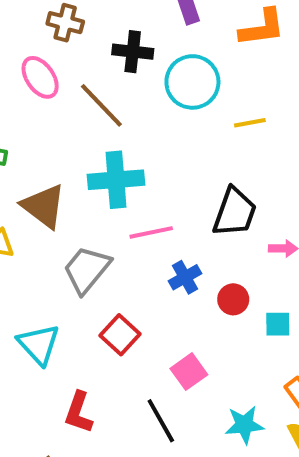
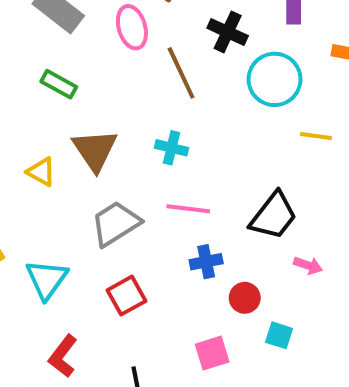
cyan cross: (116, 180) -> (172, 148), size x0.6
pink square: (189, 372) -> (212, 353), moved

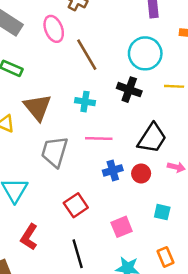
black cross: (228, 32) -> (129, 90), moved
gray trapezoid: (116, 224) -> (54, 152), turned -36
red square: (127, 296) -> (76, 205), moved
red circle: (245, 298) -> (141, 173), moved

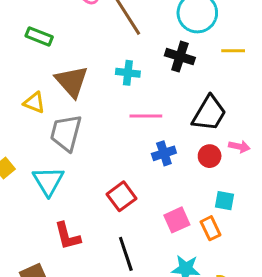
gray trapezoid: (54, 152) -> (66, 133), moved
red circle: (141, 173) -> (210, 156), moved
red L-shape: (29, 237) -> (67, 236), turned -45
orange rectangle: (166, 257) -> (210, 228), moved

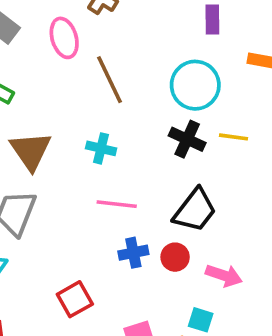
black cross: (180, 57) -> (187, 139), moved
pink arrow: (239, 147) -> (224, 275), moved, size x1.4
red circle: (210, 156) -> (175, 257), moved

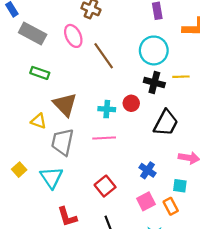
cyan cross: (101, 148) -> (107, 109), moved
pink line: (117, 204) -> (104, 138), moved
blue cross: (133, 253) -> (147, 170), moved, turned -35
red circle: (175, 257) -> (131, 103), moved

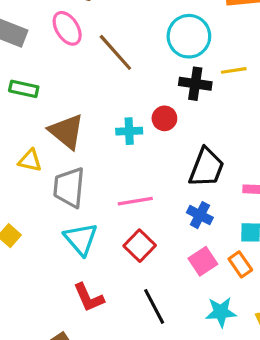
black trapezoid: (166, 123) -> (206, 167), moved
pink line: (104, 138) -> (135, 201), moved
cyan triangle: (51, 177) -> (81, 239), moved

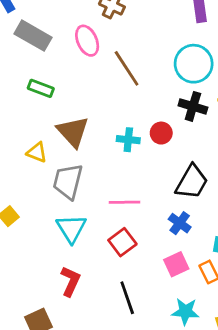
red L-shape: (89, 298) -> (70, 281), turned -140

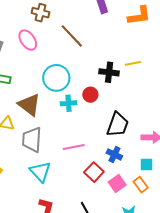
cyan circle: (194, 64) -> (56, 78), moved
brown line: (127, 68) -> (72, 36), moved
red square: (122, 242) -> (94, 172), moved

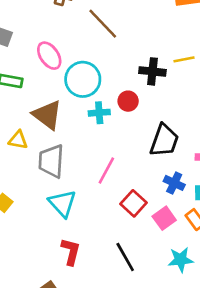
pink ellipse: (28, 40) -> (49, 56), moved
pink line: (74, 147) -> (106, 170), turned -50
blue cross: (114, 155) -> (174, 183), moved

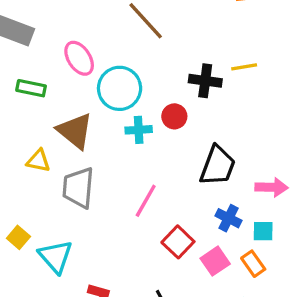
cyan triangle: (62, 203) -> (56, 256), moved

